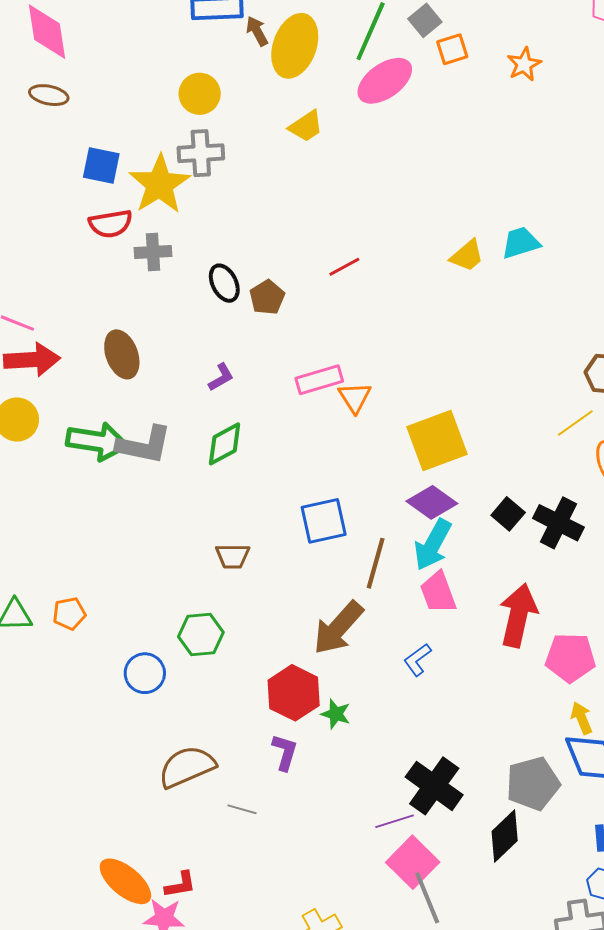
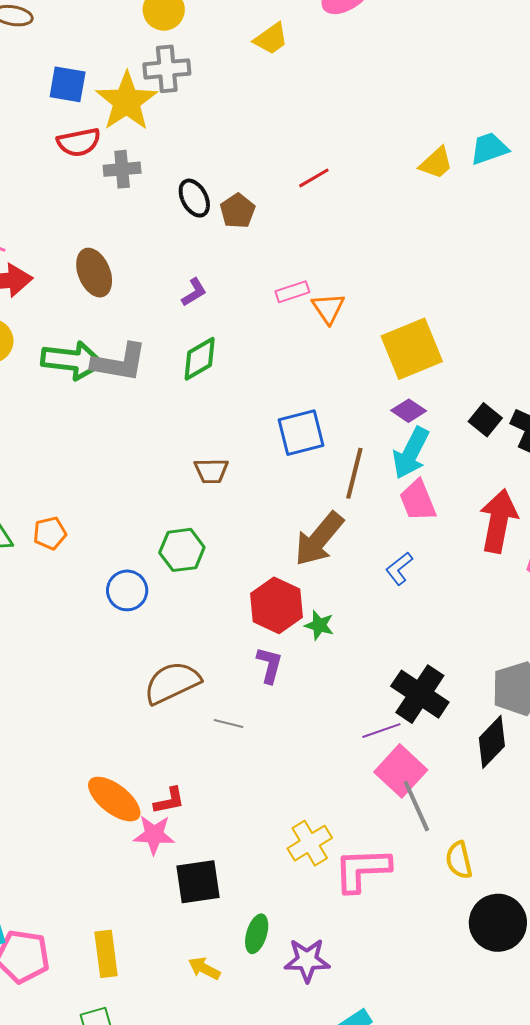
pink rectangle: (319, 380) -> (292, 292), size x0.7
purple diamond: (432, 502) -> (409, 411), size x0.7

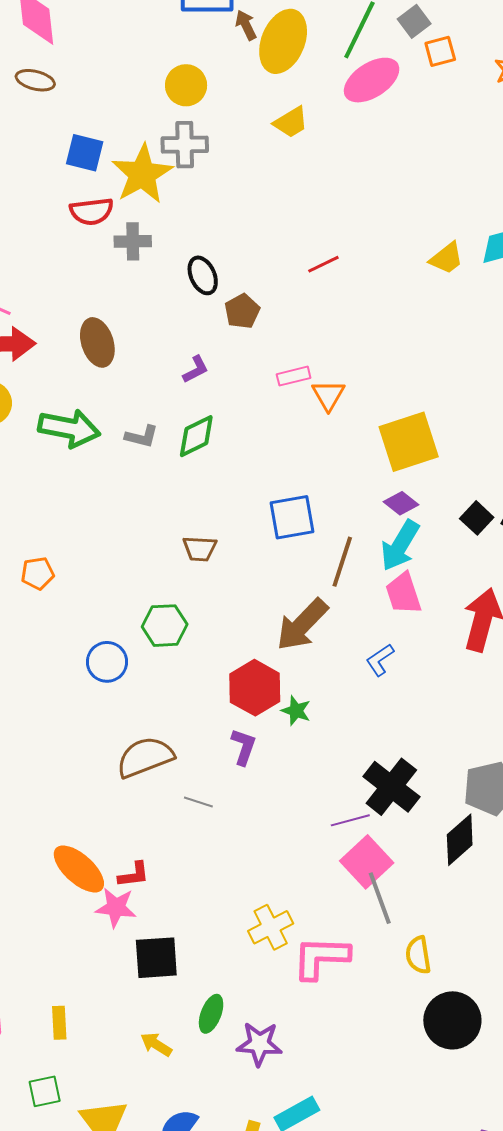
brown pentagon: (238, 211) -> (242, 311), moved
gray L-shape: (119, 362) -> (142, 437), moved, size x0.6
orange pentagon: (50, 533) -> (38, 573), moved
yellow rectangle: (106, 954) -> (59, 1023), size x0.7

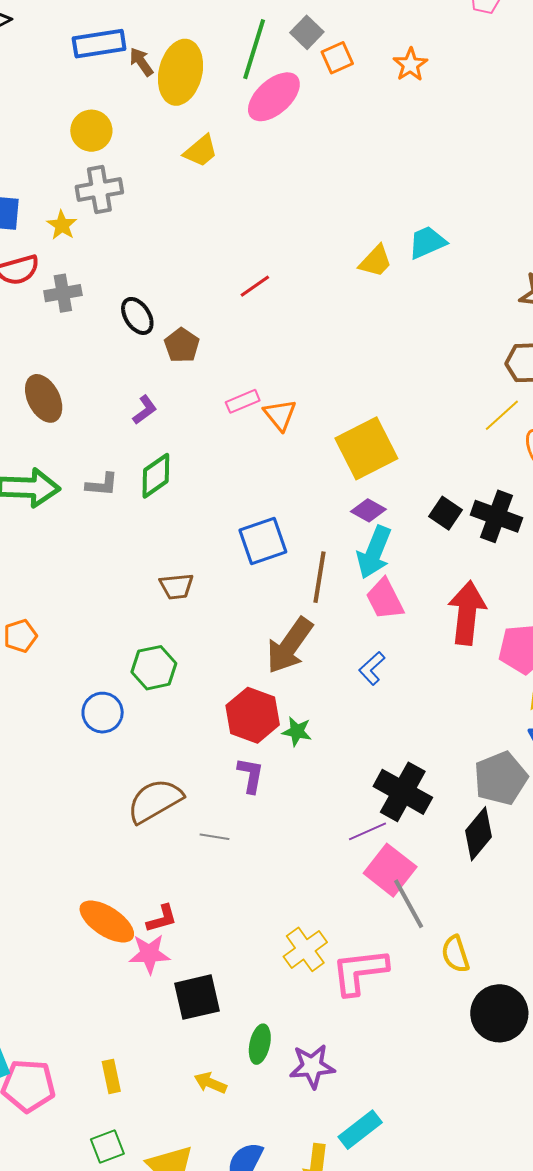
yellow star: (142, 174) -> (62, 225), size x0.5

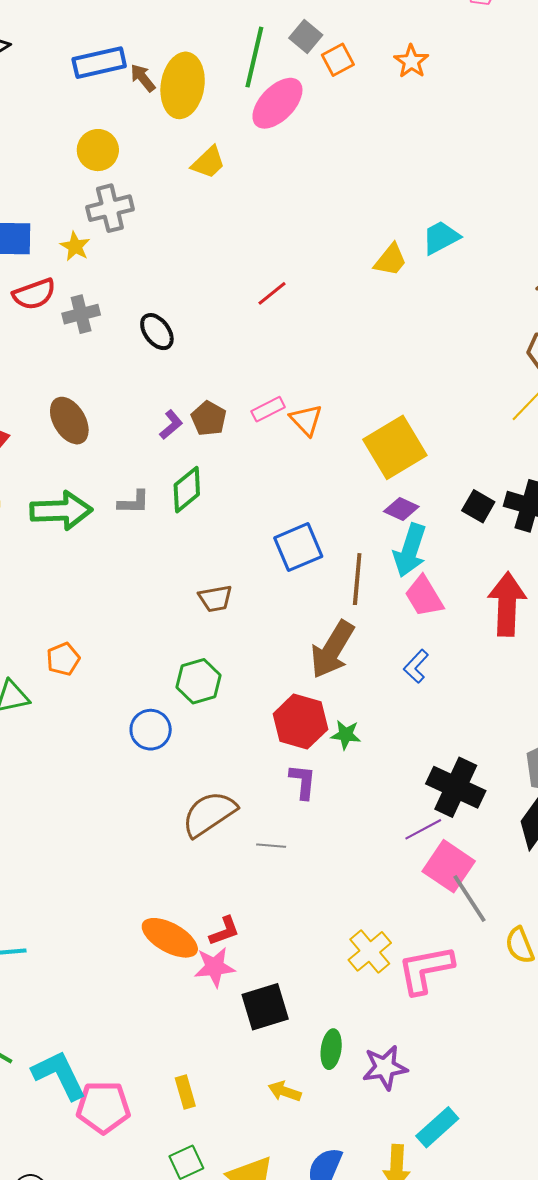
brown pentagon: (182, 345) -> (209, 418), moved

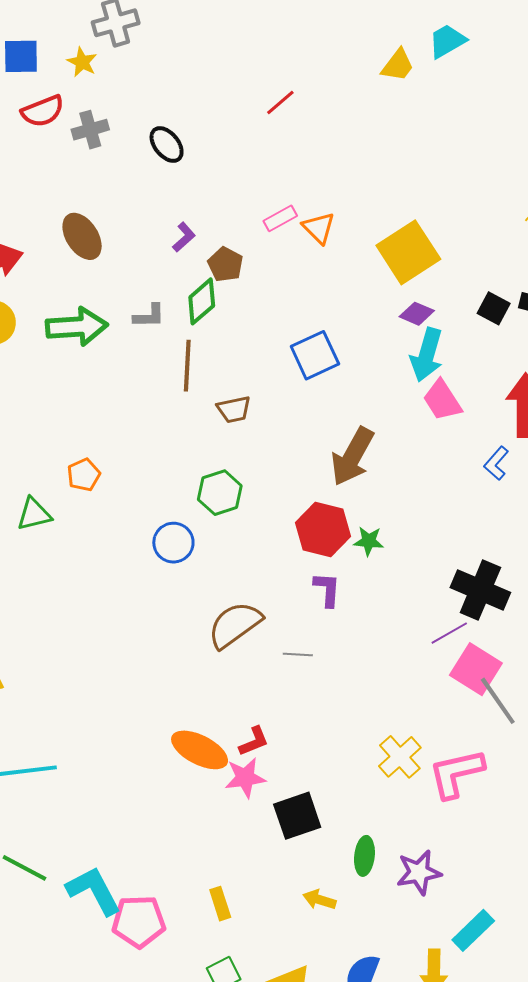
brown pentagon: (209, 418) -> (225, 264), moved
brown line: (357, 579) -> (187, 366), moved
blue L-shape: (416, 666) -> (496, 463), moved

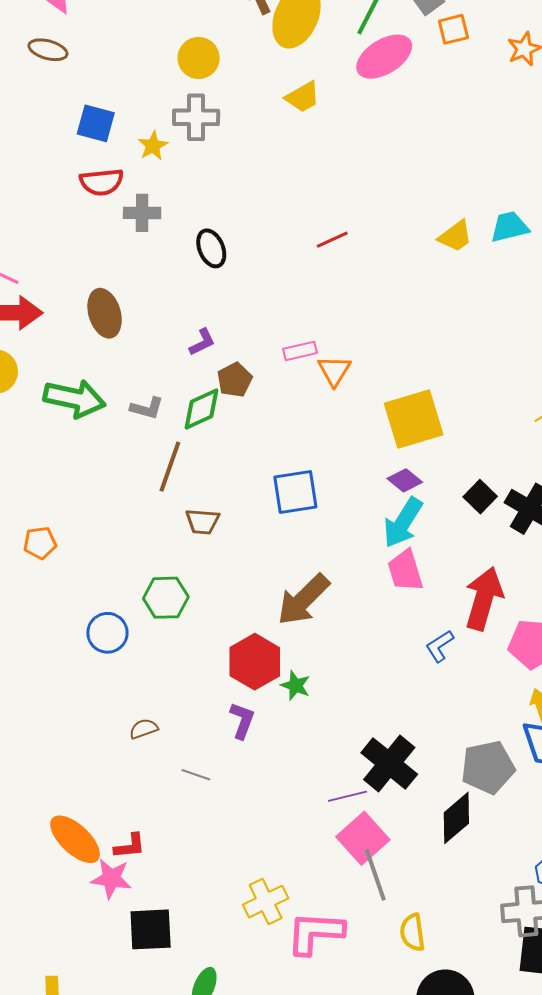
brown semicircle: (235, 625) -> (144, 729), size x0.5

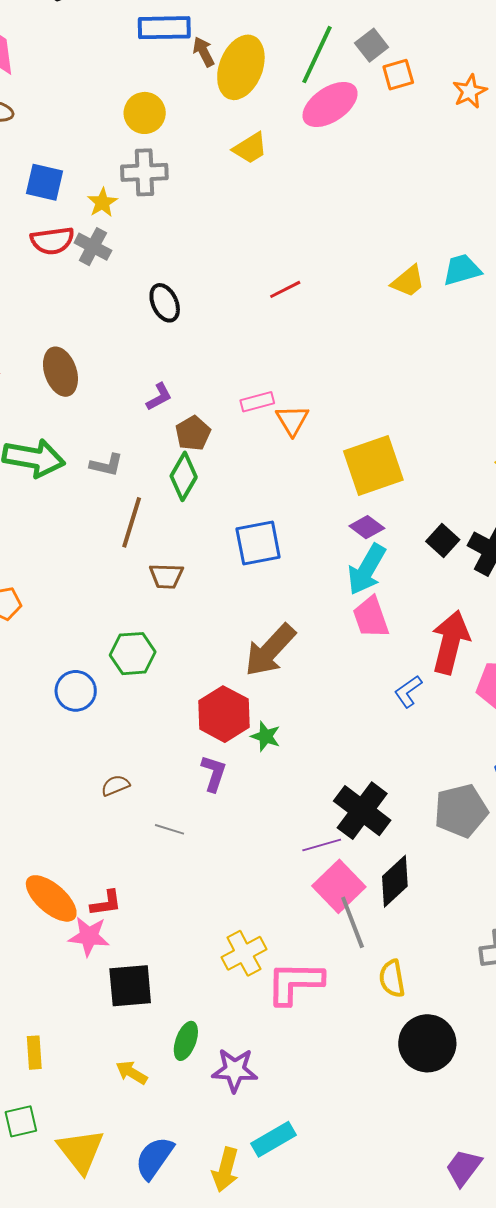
gray cross: (142, 213) -> (93, 247), moved, turned 30
green diamond: (201, 409) -> (184, 476), moved, turned -33
black diamond: (456, 818) -> (395, 881), moved

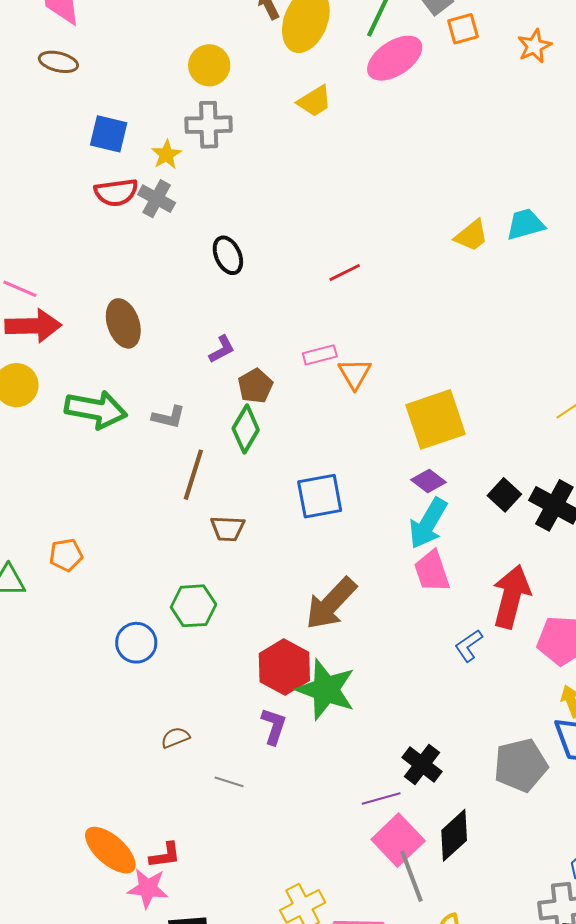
red line: (285, 289) -> (345, 272), moved
green star: (266, 736) -> (326, 690), size x2.0
black cross: (362, 811) -> (422, 765), size x0.7

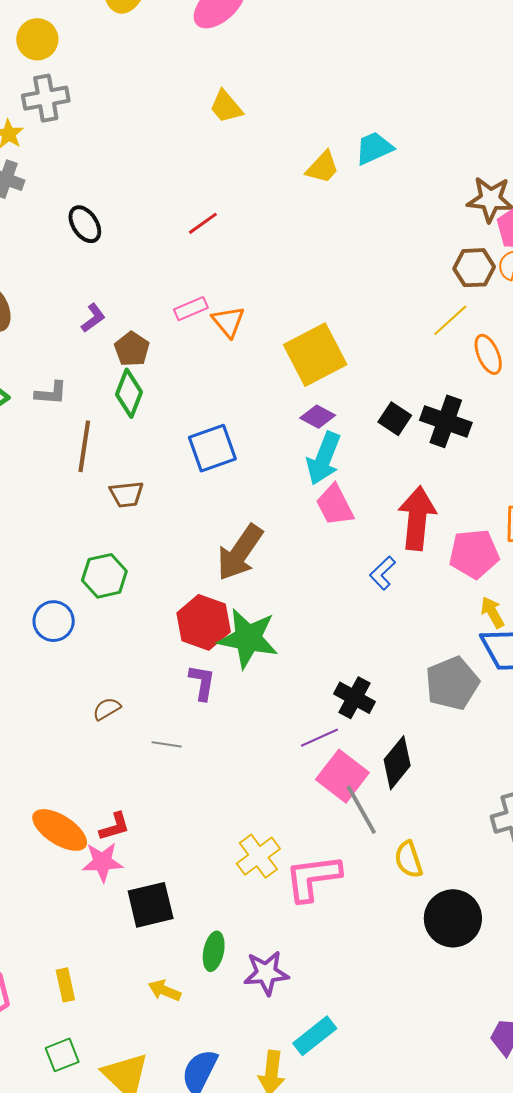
yellow trapezoid: (314, 101) -> (226, 107), moved, turned 90

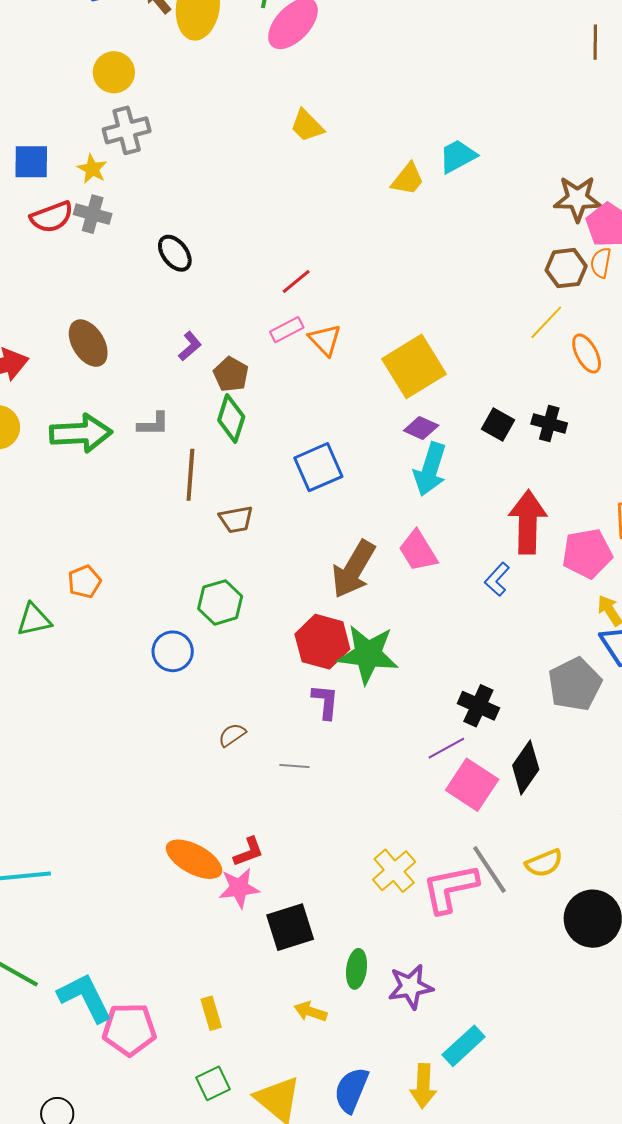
red line: (203, 223) -> (296, 282), moved
black cross: (446, 421) -> (549, 423), size x0.7
pink trapezoid: (335, 505) -> (418, 551), moved
gray line: (361, 810) -> (489, 869), moved
yellow semicircle: (408, 859) -> (544, 863), turned -90

